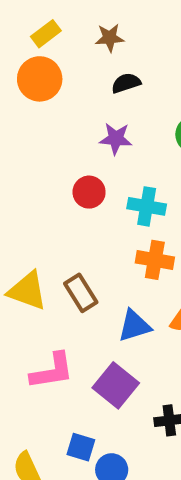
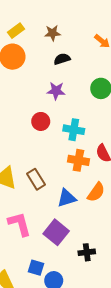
pink L-shape: (52, 371) -> (20, 224), turned -96

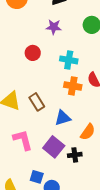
red circle: (41, 121) -> (33, 53), moved
orange semicircle: (96, 192) -> (88, 132), moved
black cross: (87, 252) -> (75, 155), moved

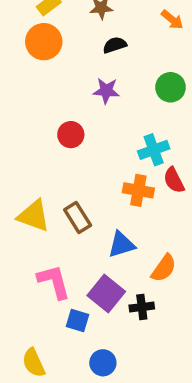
cyan cross: (69, 60) -> (154, 150), moved, turned -30
blue square: (37, 177) -> (78, 321), moved

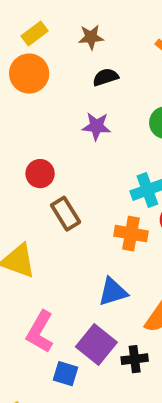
red circle: (71, 135) -> (40, 174), moved
brown rectangle: (78, 217) -> (66, 214), moved
pink L-shape: (54, 282) -> (40, 332), turned -135

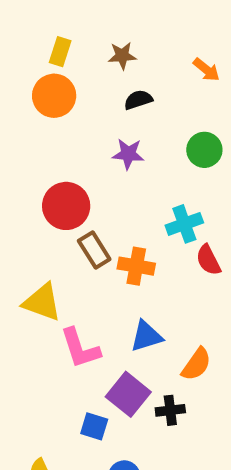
yellow rectangle: (35, 34) -> (60, 52), turned -35
red circle: (40, 174) -> (66, 206), size x1.5
orange cross: (131, 234) -> (136, 266), moved
pink L-shape: (40, 332) -> (80, 348), moved, turned -48

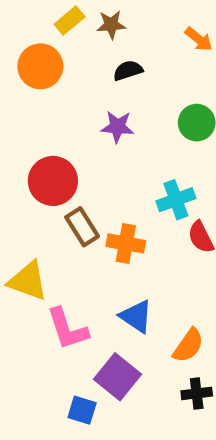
yellow rectangle: (60, 52) -> (70, 21), moved, turned 32
blue triangle: (146, 336) -> (136, 316), turned 51
black cross: (170, 410) -> (197, 393), moved

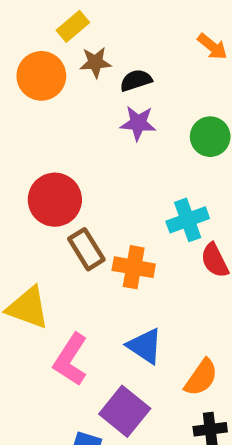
brown star: (111, 25) -> (95, 62), moved
purple star: (117, 127) -> (138, 123), moved
pink L-shape: (67, 329) -> (71, 359), turned 51

